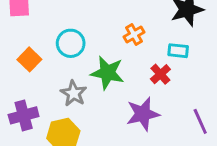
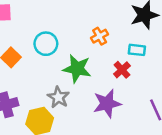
gray star: (74, 93) -> (58, 97), moved

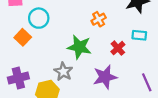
cyan circle: (46, 44) -> (39, 18), moved
cyan rectangle: (137, 50) -> (139, 35), moved

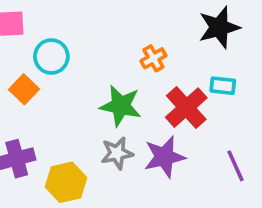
red cross: (118, 48) -> (186, 108), size x1.6
gray star: (63, 72) -> (117, 153), moved, turned 30

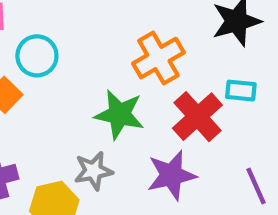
orange cross: (153, 58) -> (158, 58), size x1.6
gray star: (117, 153) -> (93, 171), moved

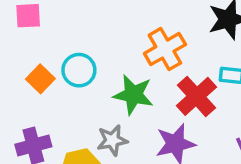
cyan circle: (37, 56) -> (79, 70), moved

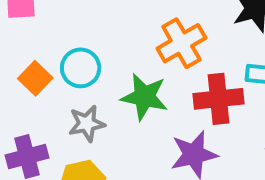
red cross: (196, 96) -> (219, 99), turned 36
gray star: (112, 140) -> (87, 124), moved

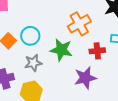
red cross: (219, 99) -> (97, 51), size x0.7

